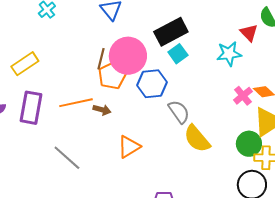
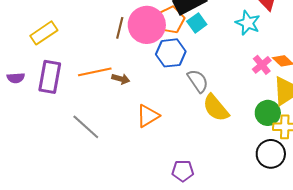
cyan star: (229, 54) -> (248, 23), turned 30
orange pentagon: (112, 76) -> (171, 20), moved

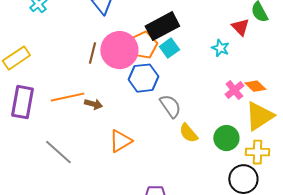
cyan star: (248, 23) -> (220, 48), size x0.7
yellow semicircle: (216, 108) -> (188, 133), size x0.7
green circle: (268, 113) -> (226, 138), moved

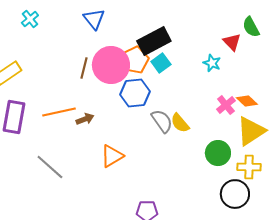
brown arrow: (93, 104) -> (85, 119), turned -36
yellow semicircle: (188, 133) -> (180, 123), moved

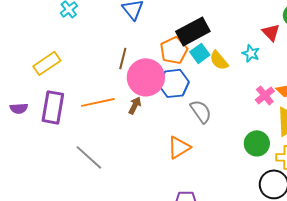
pink circle: (111, 65) -> (146, 77), moved
brown arrow: (85, 119) -> (135, 105), moved, turned -42
yellow semicircle: (180, 123) -> (219, 60), moved
orange triangle: (112, 156) -> (179, 147), moved

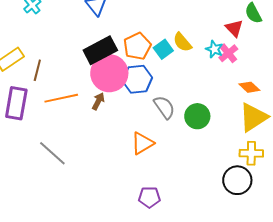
black rectangle: (193, 31) -> (100, 50), moved
brown line: (123, 58) -> (37, 70), moved
yellow semicircle: (219, 60) -> (182, 42), moved
pink cross: (265, 95) -> (228, 53), moved
green circle: (257, 143) -> (197, 116), moved

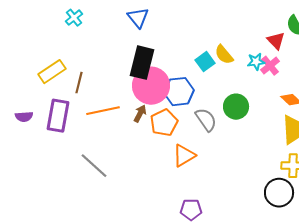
orange pentagon: (137, 46) -> (164, 123), moved
cyan star: (214, 49) -> (256, 62), turned -30
black rectangle: (100, 50) -> (142, 63), turned -48
green circle: (197, 116) -> (236, 107), moved

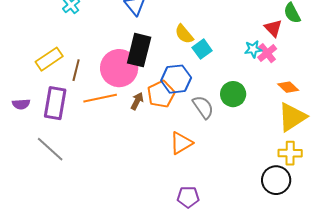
yellow semicircle: (224, 55) -> (184, 34), moved
pink circle: (151, 86) -> (119, 68), moved
orange pentagon: (164, 123) -> (161, 94), moved
gray line: (94, 166) -> (50, 149), moved

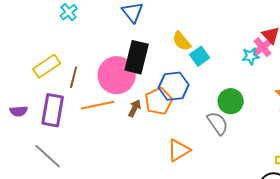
pink cross: (267, 53) -> (263, 47), moved
gray semicircle: (203, 107) -> (218, 123), moved

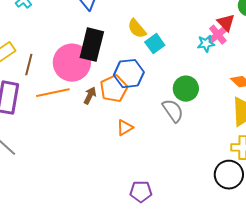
orange triangle: (179, 150) -> (125, 128), moved, size x0.7

